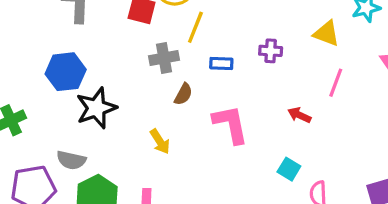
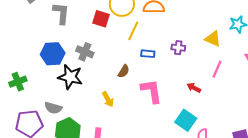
gray cross: (164, 58) -> (85, 52), moved, turned 30
black star: (96, 108) -> (70, 77), turned 30
cyan square: (289, 169) -> (186, 120), size x1.5

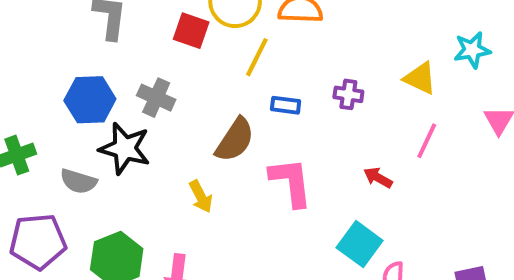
brown semicircle: (124, 71) -> (235, 140), size x1.6
gray semicircle: (53, 108) -> (78, 181), moved

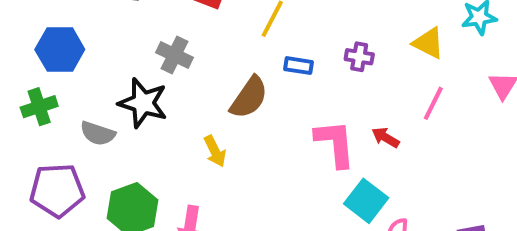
blue hexagon: (90, 100) -> (60, 49), moved
pink L-shape: (291, 182) -> (335, 143), moved

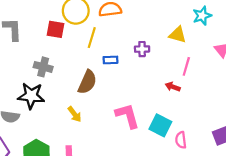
red arrow: (386, 137) -> (173, 87), moved
pink L-shape: (335, 143) -> (127, 116), moved

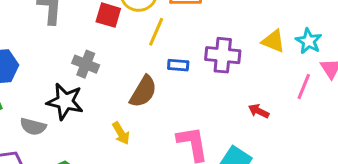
cyan star: (202, 16) -> (309, 41), moved, turned -30
purple cross: (142, 49) -> (223, 55), size x1.6
pink line: (186, 66) -> (304, 86), moved

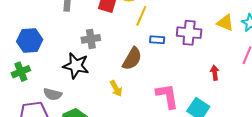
gray cross: (86, 64) -> (91, 39), turned -30
red arrow: (259, 111) -> (215, 73), turned 56
gray semicircle: (33, 127) -> (53, 94), moved

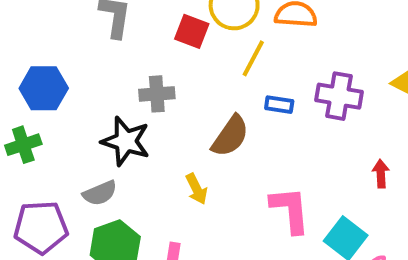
gray semicircle: (53, 94) -> (100, 193), moved, turned -42

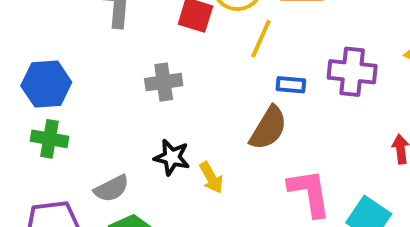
brown semicircle: (230, 136) -> (268, 128), moved
black star: (126, 141) -> (172, 157), moved, size x0.7
green cross: (23, 145) -> (49, 139), moved, turned 32

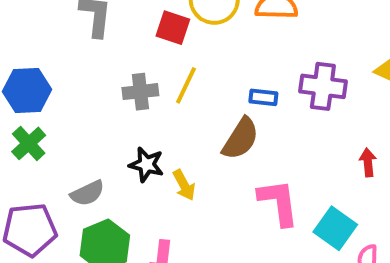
yellow line: (261, 39) -> (186, 85), moved
green cross: (49, 139) -> (29, 143), turned 36

